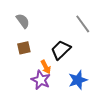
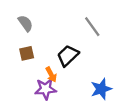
purple star: (41, 80) -> (46, 89), turned -30
blue star: (78, 80) -> (101, 89), moved

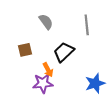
gray semicircle: (25, 23) -> (46, 22), moved
gray line: (92, 27) -> (87, 25), turned 30

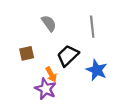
purple star: (43, 83) -> (46, 89), turned 30
blue star: (95, 83) -> (97, 70), moved, turned -30

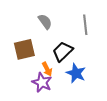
brown square: (27, 53) -> (24, 49), size x1.5
blue star: (97, 70) -> (76, 73), moved

